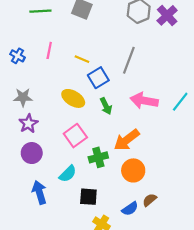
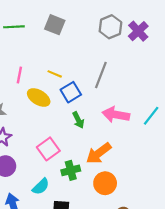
pink line: (49, 50) -> (19, 75), moved
yellow ellipse: (73, 98) -> (39, 98), moved

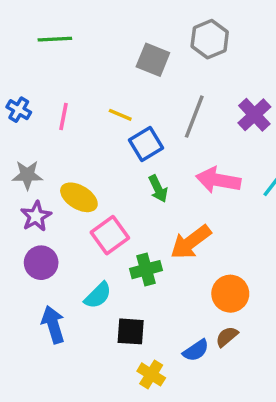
gray square: (55, 25) -> (153, 60), moved
purple cross: (138, 31) -> (254, 115), moved
yellow ellipse: (39, 98) -> (79, 197), moved
orange circle: (105, 183) -> (230, 294), moved

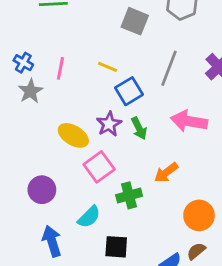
gray star: (27, 175) -> (30, 91), moved, turned -30
purple star: (36, 216) -> (109, 124), moved
orange arrow: (191, 242) -> (166, 173), size x0.7

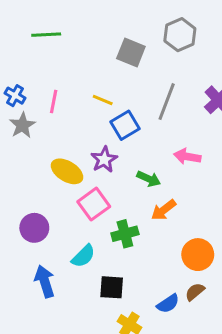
pink arrow: (189, 121) -> (187, 157), size x0.7
green arrow: (139, 128) -> (149, 179), moved, turned -40

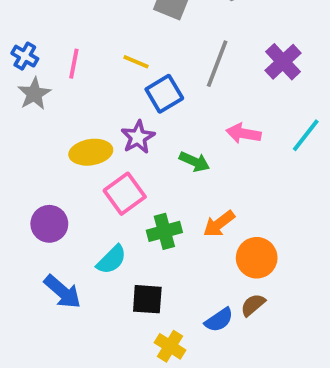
yellow ellipse: (67, 171) -> (91, 152), turned -40
orange arrow: (164, 210) -> (219, 224), moved
blue arrow: (45, 281) -> (63, 292), turned 148

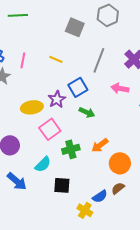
blue square: (164, 94) -> (78, 87), moved
pink arrow: (243, 133) -> (120, 88), moved
yellow cross: (170, 346) -> (85, 210), moved

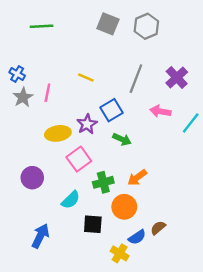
gray square: (75, 27) -> (108, 24), moved
pink line: (23, 60) -> (47, 93), moved
orange circle: (120, 163) -> (124, 207), moved
blue arrow: (17, 181) -> (40, 236), moved, turned -105

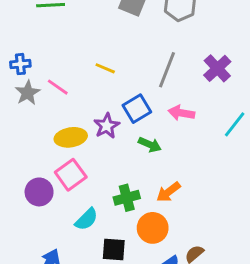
blue cross: (17, 74) -> (20, 64), turned -35
pink line: (47, 93) -> (58, 87), turned -66
pink arrow: (160, 111) -> (181, 113), moved
pink square: (79, 159) -> (71, 175), moved

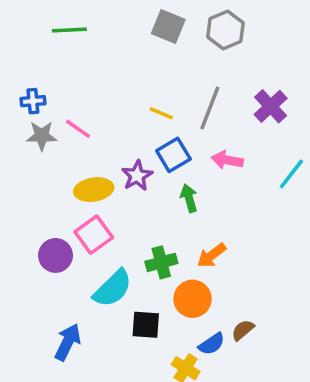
yellow line: (105, 68) -> (161, 113), moved
gray star: (28, 93) -> (42, 136), turned 30
green arrow: (150, 145) -> (189, 198), turned -130
cyan semicircle: (87, 219) -> (113, 288), size x1.4

